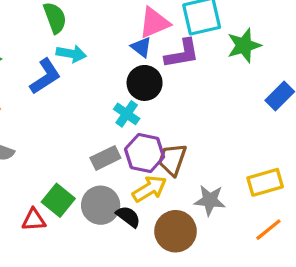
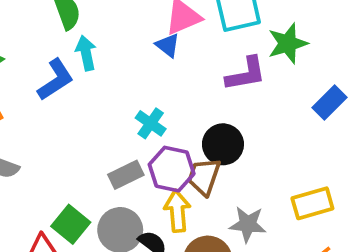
cyan arrow: (71, 54) -> (86, 53), turned -112
purple L-shape: (182, 54) -> (246, 74), moved
black circle: (145, 83) -> (223, 144), moved
yellow arrow: (149, 189) -> (177, 211), turned -64

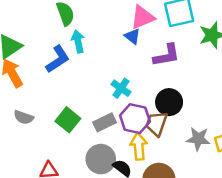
purple L-shape: (246, 74) -> (167, 55), moved
green square: (71, 224) -> (68, 120), moved
gray star: (248, 224) -> (198, 139), moved

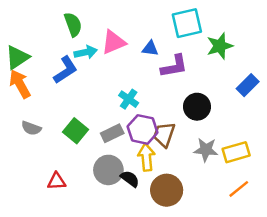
pink triangle: (143, 17) -> (113, 42), moved
blue triangle: (132, 36) -> (150, 48), moved, turned -30
cyan arrow: (78, 41) -> (86, 52), turned 90
black circle: (169, 102) -> (197, 107), moved

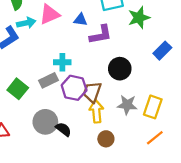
cyan cross: (129, 99) -> (62, 62), turned -35
gray rectangle: (112, 133) -> (49, 80), moved
yellow rectangle: (236, 152) -> (153, 107), turned -55
yellow arrow: (146, 157) -> (96, 111), moved
brown circle: (167, 190) -> (106, 139), moved, size x0.6

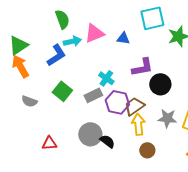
purple L-shape: (101, 35) -> (142, 67), moved
cyan cross: (62, 62) -> (106, 78), turned 35
green square: (18, 89) -> (62, 91), moved
brown trapezoid: (92, 92) -> (134, 106), turned 35

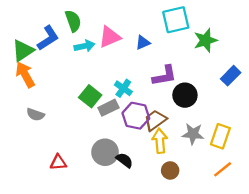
blue triangle: (123, 38) -> (143, 43), turned -32
blue L-shape: (56, 55) -> (48, 38), moved
green square: (62, 91) -> (90, 96), moved

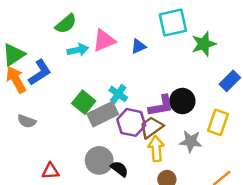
green semicircle: (73, 21) -> (66, 24), turned 70
blue L-shape: (48, 38) -> (40, 72), moved
purple L-shape: (164, 76) -> (161, 106), moved
gray rectangle: (108, 108) -> (103, 114), size x1.4
yellow rectangle: (220, 136) -> (218, 122), moved

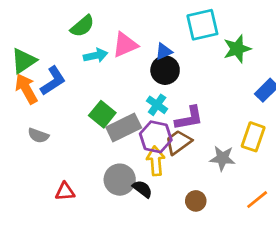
cyan cross: (118, 94) -> (157, 105), moved
black circle: (182, 101) -> (165, 70), moved
yellow arrow: (156, 149) -> (156, 161), moved

